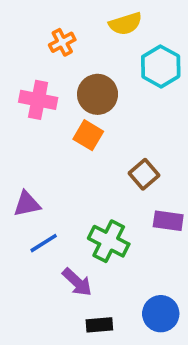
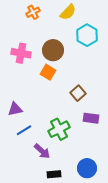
yellow semicircle: (125, 24) -> (68, 12), turned -30
orange cross: (62, 42) -> (33, 12), moved
green cross: (109, 241) -> (59, 129), turned 35

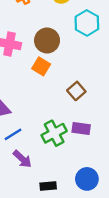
purple rectangle: (91, 118) -> (81, 128), moved
purple arrow: (42, 151) -> (22, 159), moved

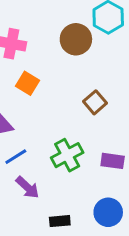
brown circle: (47, 41) -> (76, 39), moved
orange square: (41, 66) -> (28, 83), moved
purple rectangle: (81, 128) -> (113, 161), moved

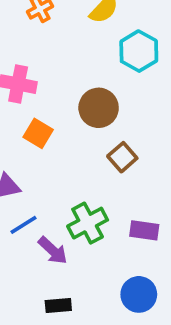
brown circle: (76, 39) -> (99, 108), moved
purple arrow: (28, 187) -> (53, 251), moved
black rectangle: (60, 221) -> (58, 305), moved

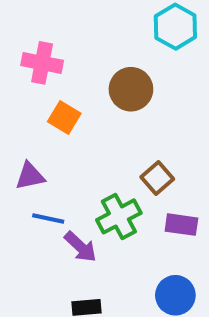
brown square: (122, 157) -> (157, 178), moved
blue line: (24, 225) -> (48, 218), turned 44

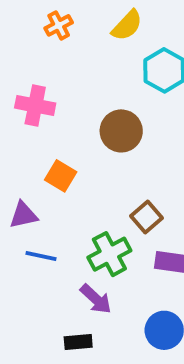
orange square: (64, 117) -> (61, 176), moved
purple arrow: (80, 247) -> (96, 299), moved

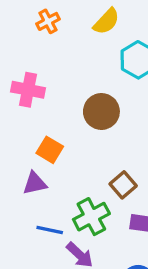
purple triangle: (23, 215) -> (35, 183), moved
blue line: (41, 256) -> (50, 230), moved

